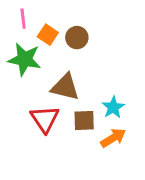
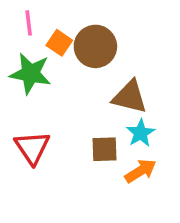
brown circle: (77, 38) -> (95, 46), size x1.5
brown triangle: (65, 87) -> (130, 97), moved
red triangle: (45, 119) -> (32, 147), moved

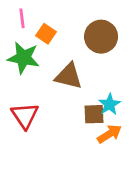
brown circle: (95, 46) -> (101, 37), moved
brown triangle: (130, 97) -> (69, 76), moved
brown square: (104, 149) -> (94, 114), moved

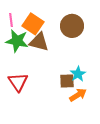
pink line: (22, 18) -> (11, 20), moved
orange square: (46, 34) -> (33, 24), size x1.5
brown triangle: (69, 76) -> (39, 42), moved

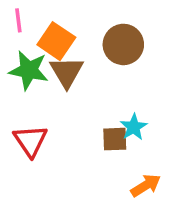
pink line: (11, 20) -> (18, 20), moved
brown triangle: (39, 42) -> (67, 72), turned 45
orange arrow: (78, 95) -> (146, 185), moved

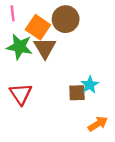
brown circle: (123, 44) -> (66, 19), moved

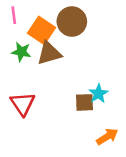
green star: (20, 47) -> (21, 52), size x0.7
brown triangle: (45, 48) -> (49, 53), turned 45

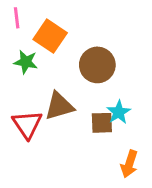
brown circle: (72, 22) -> (97, 65), moved
brown triangle: (49, 53) -> (59, 106), moved
orange arrow: (107, 137) -> (129, 164), turned 140

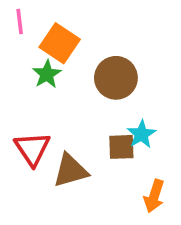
green star: (26, 62) -> (47, 74), moved, turned 30
brown triangle: (59, 106) -> (71, 171), moved

